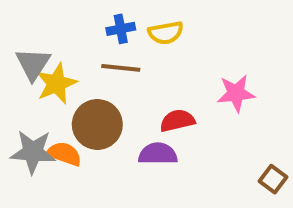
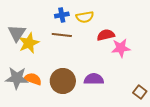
red semicircle: (177, 121) -> (106, 35), moved
brown circle: (97, 124) -> (63, 81), moved
purple semicircle: (158, 154) -> (94, 79), moved

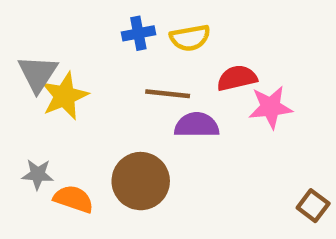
brown line: (62, 35) -> (168, 94), moved
gray star: (17, 78) -> (38, 174), size x0.6
orange semicircle: (33, 79) -> (74, 199), moved
purple semicircle: (94, 79) -> (197, 125), moved

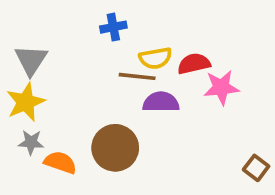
yellow semicircle: (190, 38) -> (155, 58), moved
yellow star: (65, 96) -> (26, 102), moved

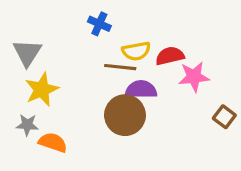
blue cross: (113, 27) -> (99, 24), turned 35
yellow star: (26, 102) -> (42, 90), moved
brown circle: (115, 148) -> (125, 115), moved
brown square: (256, 168) -> (224, 117), moved

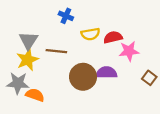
gray triangle: (27, 53) -> (29, 40), moved
brown line: (120, 67) -> (56, 51), moved
purple semicircle: (141, 90) -> (106, 72), moved
gray star: (27, 125) -> (18, 83), size x1.5

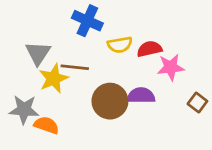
blue cross: (66, 16) -> (87, 21), size x1.5
yellow star: (27, 60) -> (54, 79), moved

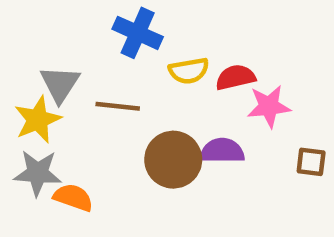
yellow star: (54, 79) -> (38, 120), moved
brown square: (197, 103) -> (311, 162), turned -30

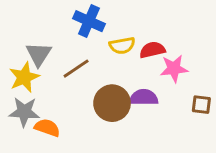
brown line: (118, 106) -> (76, 69), turned -40

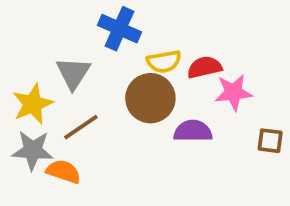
gray triangle: (39, 54) -> (73, 73), moved
brown line: (76, 69) -> (81, 127), moved
brown circle: (112, 103) -> (150, 98), moved

